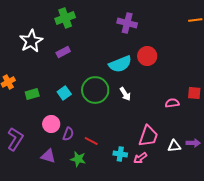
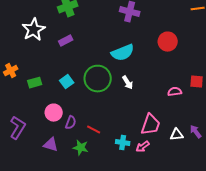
red circle: (147, 56) -> (168, 42), moved
purple arrow: (193, 143) -> (196, 132), turned -128

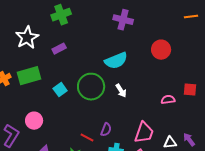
green rectangle: (35, 83) -> (29, 76), moved, size x1.6
pink circle: (54, 113) -> (34, 121), moved
purple semicircle: (71, 123) -> (106, 130), moved

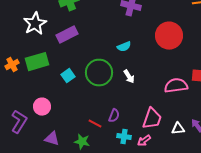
purple rectangle: (59, 49) -> (67, 35), size x1.5
red circle: (161, 50) -> (169, 36), size x1.4
cyan semicircle: (116, 61) -> (124, 47), size x0.6
pink semicircle: (168, 100) -> (176, 86), size x1.6

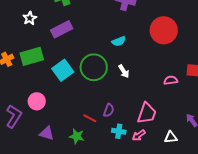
white star: (35, 24) -> (30, 18), size x0.6
cyan square: (68, 76) -> (63, 70), size x1.5
pink semicircle: (176, 86) -> (171, 80), size x0.6
white triangle: (178, 129) -> (171, 137), moved

